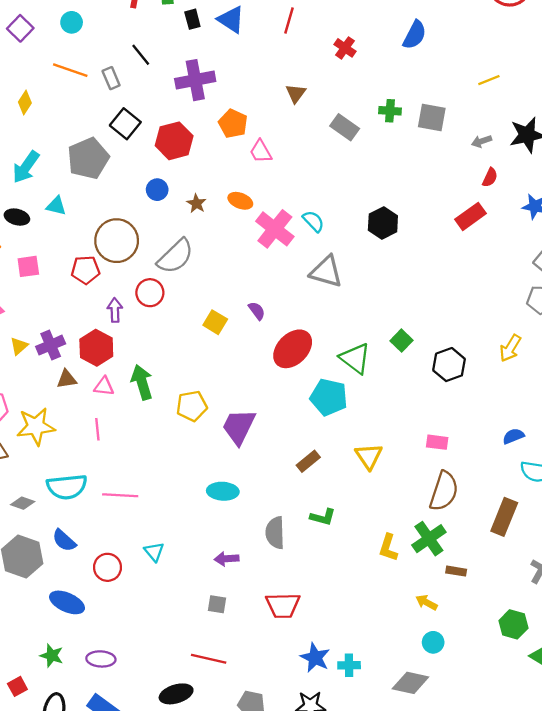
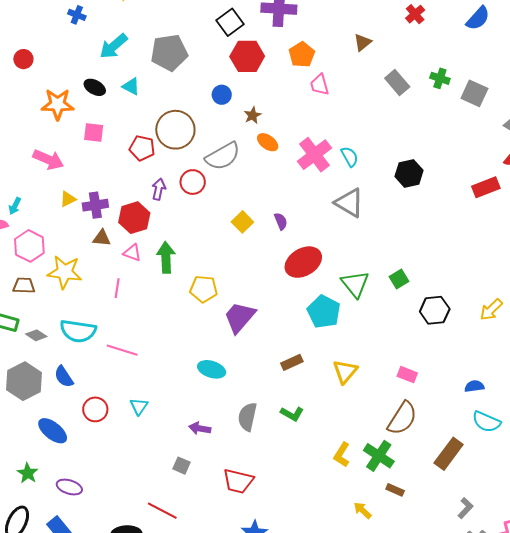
black square: (125, 124) -> (230, 22), moved
orange ellipse: (240, 201) -> (268, 142), moved
green cross: (429, 539) -> (379, 456), turned -36

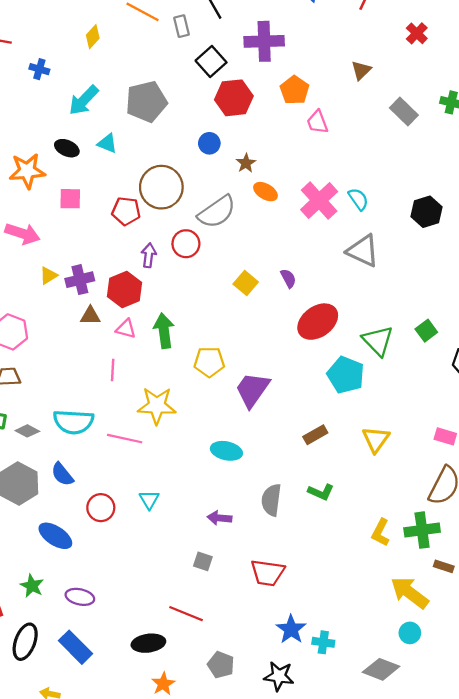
yellow star: (65, 272) -> (157, 406), moved
green cross: (379, 456) -> (422, 530), turned -36
yellow arrow: (363, 510) -> (410, 593), size x1.8

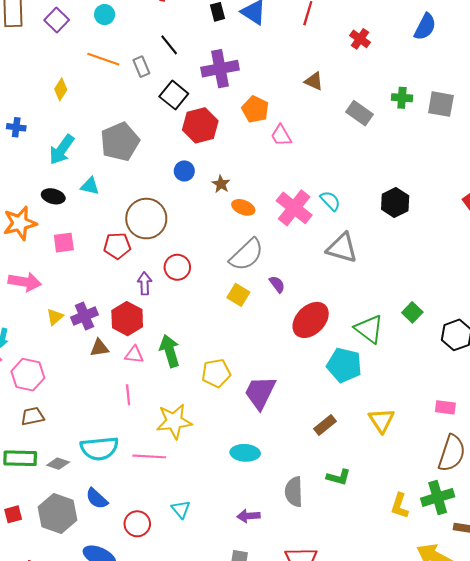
brown triangle: (361, 70) -> (314, 81), turned -42
gray semicircle: (217, 212) -> (247, 255), moved

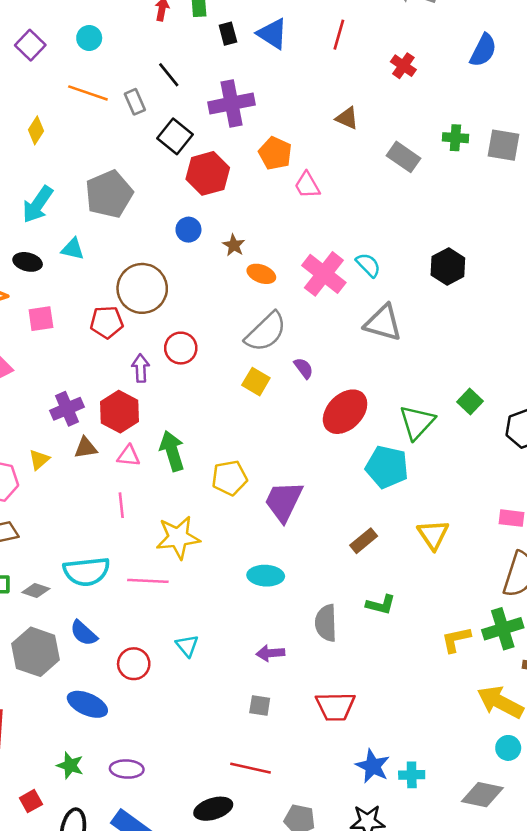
yellow triangle: (55, 317) -> (39, 460), moved
green triangle: (369, 329) -> (417, 422), turned 36
yellow L-shape: (400, 506) -> (456, 639), turned 60

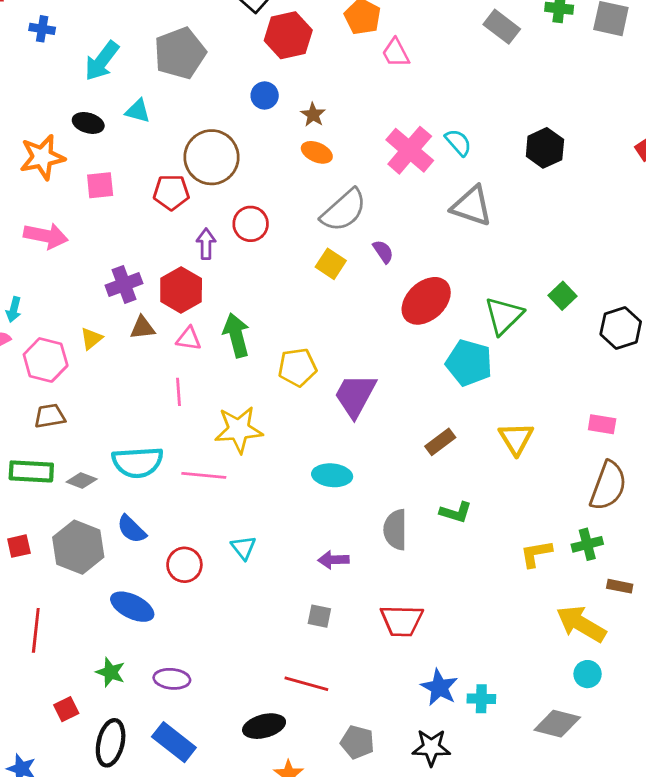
orange ellipse: (261, 274) -> (317, 152), moved
green cross: (503, 629) -> (587, 544), size x0.7

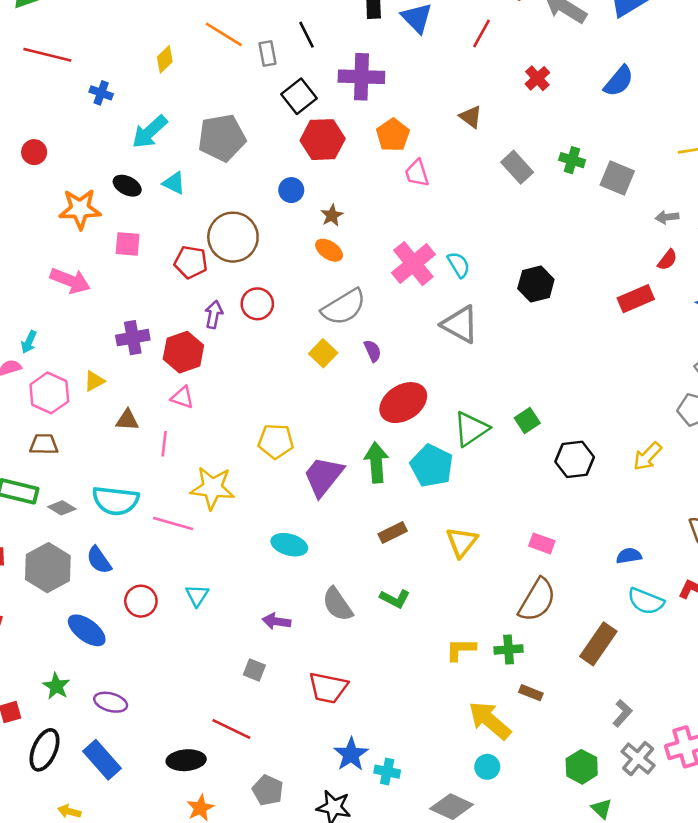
brown triangle: (142, 328) -> (127, 420), moved
green arrow: (236, 335) -> (376, 463), moved
gray semicircle: (395, 530) -> (337, 604), turned -45

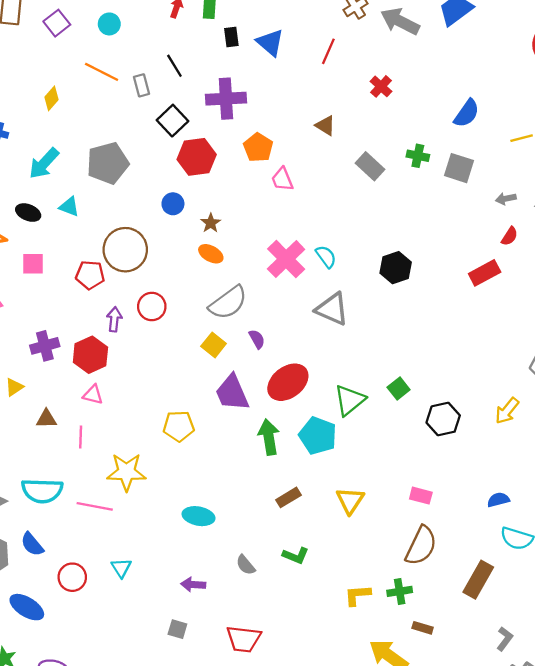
blue semicircle: (619, 81) -> (467, 113), moved
purple trapezoid: (323, 476) -> (232, 393), moved, turned -57
gray semicircle: (337, 604) -> (246, 565), size x0.7

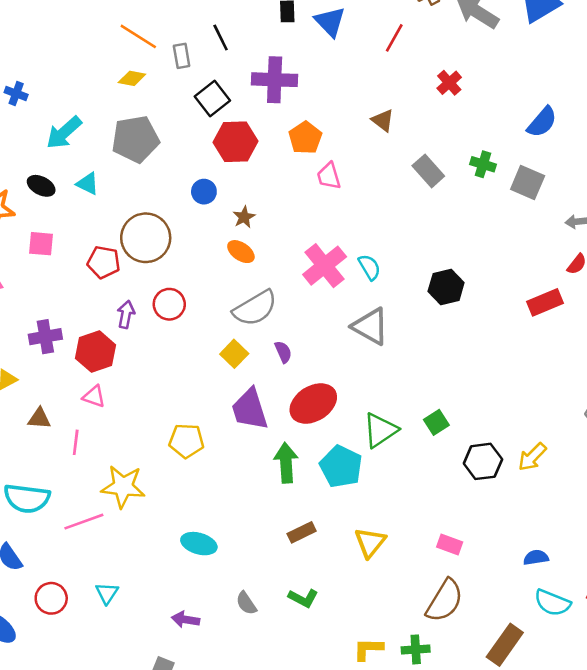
yellow diamond: (52, 98) -> (132, 78), moved, turned 55
yellow arrow: (507, 411) -> (532, 457), moved
pink line: (95, 506) -> (84, 522), turned -36

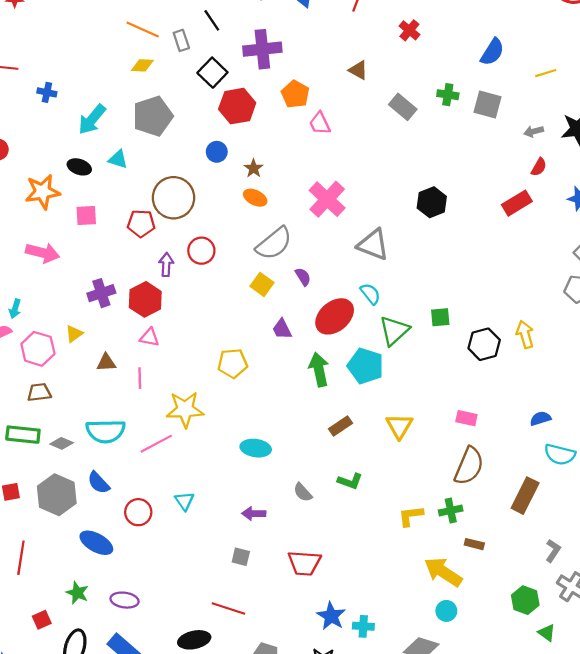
cyan semicircle: (369, 267) -> (370, 294), moved
purple trapezoid: (250, 409) -> (282, 329), size x0.6
green square: (436, 422) -> (440, 317), turned 36
yellow arrow: (532, 457) -> (525, 334), turned 128

